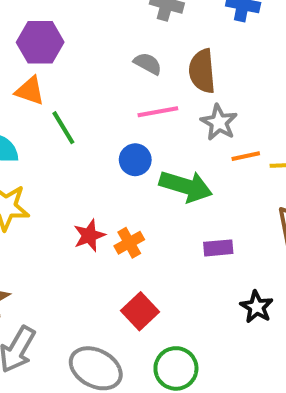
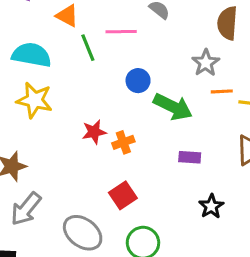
brown semicircle: (202, 71) -> (227, 23), moved
pink line: (158, 112) -> (121, 32), moved

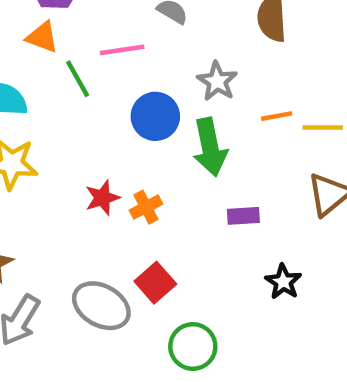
gray star: (206, 63) -> (217, 81), moved
blue circle: (138, 81) -> (155, 116), size x1.4
green arrow: (173, 107) -> (210, 147), turned 60
gray ellipse: (83, 233) -> (101, 306), moved

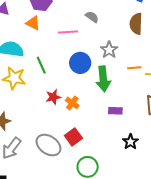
green line: (78, 79) -> (41, 65), moved
orange cross: (146, 207) -> (72, 103), turned -32

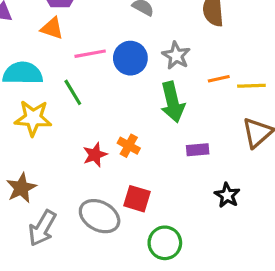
pink line: (68, 32) -> (90, 54), moved
blue circle: (80, 63) -> (130, 58), moved
red star: (53, 97) -> (95, 155), moved
red square: (73, 137) -> (137, 199), turned -30

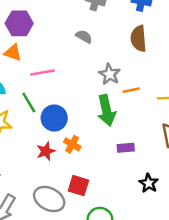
blue circle: (130, 58) -> (54, 118), moved
orange line: (219, 79) -> (131, 90), moved

